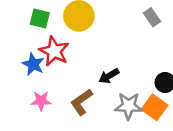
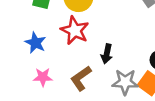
red star: (54, 51) -> (75, 30), moved
black arrow: (109, 76) -> (107, 54), turned -48

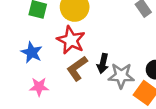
brown L-shape: (81, 78) -> (77, 68), moved
gray star: (125, 82) -> (121, 76), moved

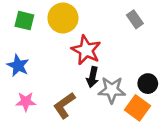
red star: (71, 40) -> (86, 50), moved
brown L-shape: (77, 68) -> (64, 105), moved

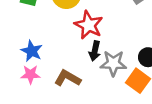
blue star: (18, 66) -> (32, 51), moved
brown L-shape: (64, 105) -> (68, 78), turned 65

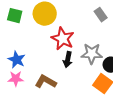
gray star: (113, 63) -> (92, 54), moved

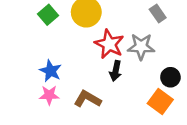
green square: (15, 16) -> (48, 15), turned 35
gray star: (92, 54) -> (141, 47), moved

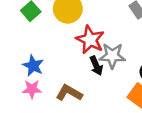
gray star: (141, 47) -> (112, 56), moved
black arrow: (116, 71) -> (96, 66), turned -36

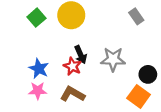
red star: (90, 40) -> (72, 66), moved, size x0.7
black arrow: (96, 66) -> (81, 55), moved

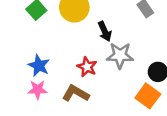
black arrow: (81, 55) -> (105, 31), moved
red star: (72, 66) -> (87, 67), moved

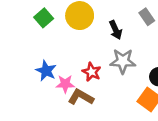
black arrow: (105, 31) -> (116, 30), moved
pink star: (38, 90) -> (65, 84), moved

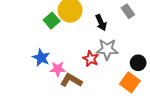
green square: (44, 18) -> (52, 21), moved
red star: (92, 72) -> (91, 59), moved

